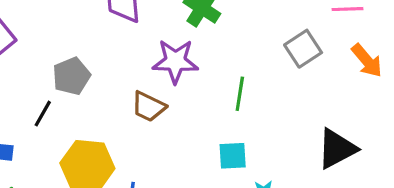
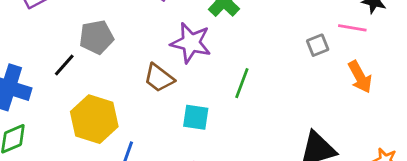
gray square: (303, 49) -> (318, 45), moved, size x0.7
cyan square: (233, 156) -> (196, 117), moved

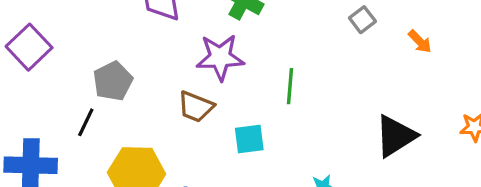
orange arrow: (360, 77) -> (420, 42), size x0.7

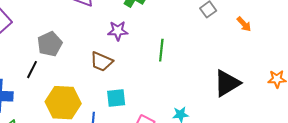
purple star: (220, 57) -> (118, 31), size x0.7
cyan square: (249, 139) -> (116, 98), moved

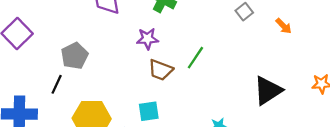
green line: (161, 50) -> (195, 58), turned 30
brown trapezoid: (102, 62) -> (161, 70), moved

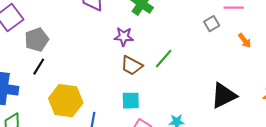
gray pentagon: (75, 56) -> (37, 40), moved
cyan square: (149, 111) -> (131, 101), moved

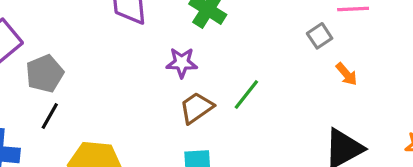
orange arrow: (245, 41) -> (347, 74), moved
brown trapezoid: (132, 66) -> (196, 108), turned 120

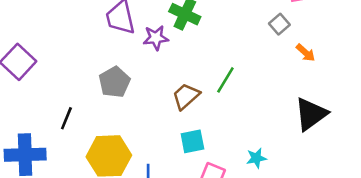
purple star: (182, 63) -> (156, 38), moved
gray pentagon: (45, 74) -> (114, 82), moved

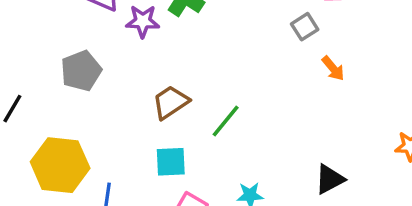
green line: (225, 80) -> (226, 121), moved
black triangle: (311, 114) -> (330, 179), moved, size x0.7

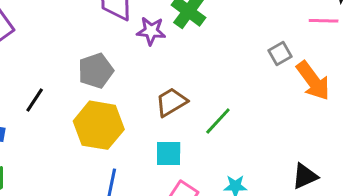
gray square: (305, 27) -> (280, 53), moved
orange arrow: (333, 68) -> (313, 81), size x1.8
yellow hexagon: (60, 165) -> (99, 125), moved

